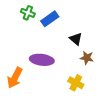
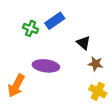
green cross: (28, 13) -> (31, 28), moved
yellow cross: (76, 83) -> (98, 91), moved

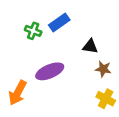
black triangle: (83, 43) -> (90, 46), turned -32
purple ellipse: (46, 66) -> (50, 71), turned -30

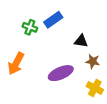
purple ellipse: (50, 71) -> (61, 73), moved
orange arrow: (18, 93) -> (16, 63), moved

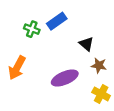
black triangle: (81, 41) -> (86, 44), turned 32

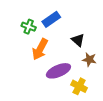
orange arrow: (17, 68) -> (40, 49), moved
yellow cross: (101, 94) -> (79, 86), moved

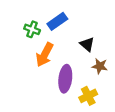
purple ellipse: (58, 71) -> (65, 79), turned -60
yellow cross: (79, 86) -> (88, 96), turned 35

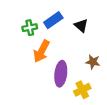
green cross: (32, 29) -> (30, 28), turned -32
black triangle: (87, 44) -> (81, 25), moved

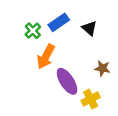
green cross: (30, 28) -> (33, 31), turned -32
purple ellipse: (61, 74) -> (67, 81), turned -40

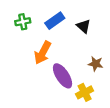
green cross: (33, 31) -> (23, 22), moved, turned 32

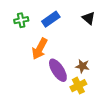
black triangle: (83, 26) -> (89, 18), moved
brown star: (96, 64) -> (82, 66), moved

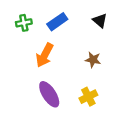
brown star: (82, 66) -> (93, 60), moved
purple ellipse: (58, 70) -> (49, 94), moved

